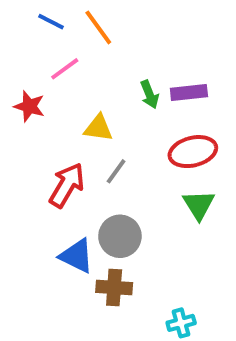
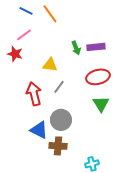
pink line: (65, 69) -> (24, 35), moved
red arrow: (67, 185) -> (34, 94), turned -45

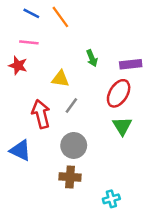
pink line: (24, 35) -> (29, 42), turned 42
purple rectangle: (96, 47) -> (131, 64), moved
red ellipse: (98, 77) -> (119, 93), turned -45
blue triangle: (39, 130) -> (20, 150), moved

